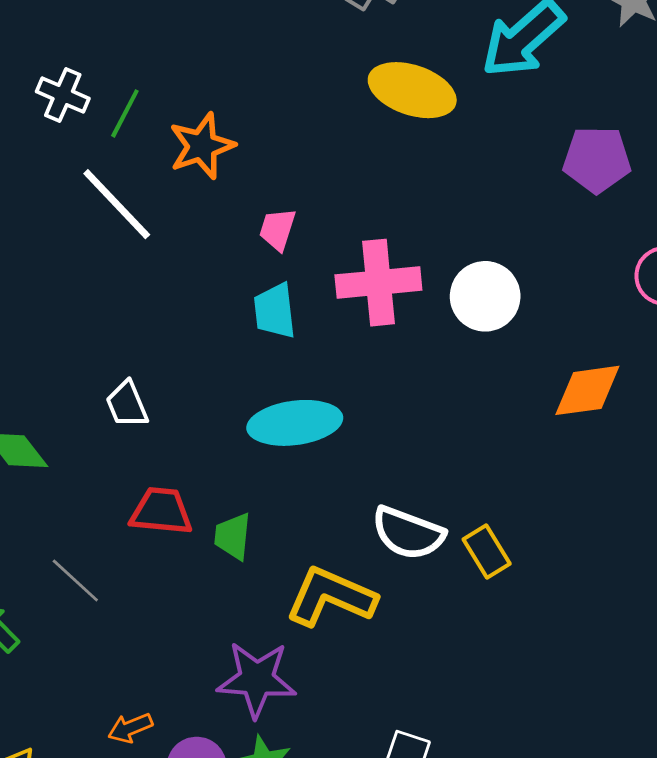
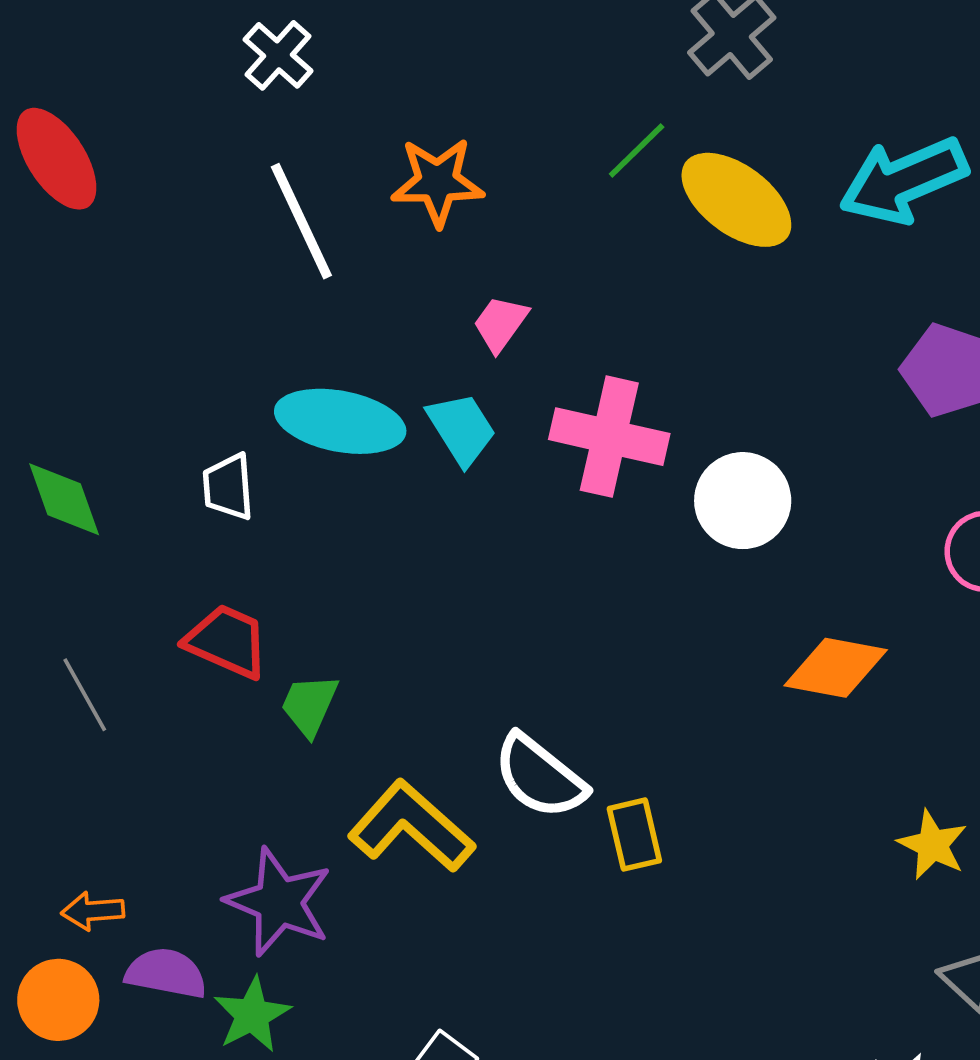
green line: (125, 113) -> (637, 150), moved
cyan trapezoid: (275, 311) -> (462, 429), turned 136
cyan ellipse: (295, 423) -> (340, 421), moved

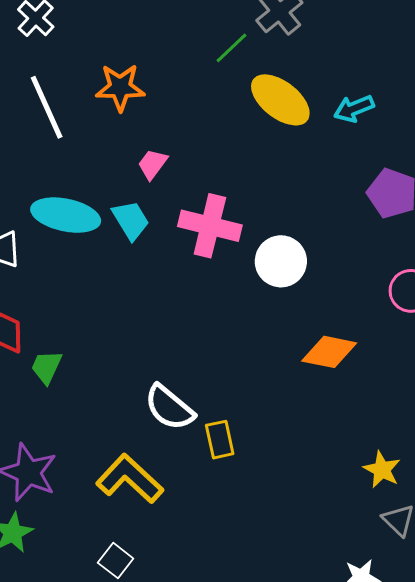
green line: (637, 150) -> (231, 48), moved
cyan arrow: (903, 180) -> (354, 109), moved, size x0.6
yellow L-shape: (411, 826) -> (130, 479), moved
yellow star: (933, 845) -> (382, 470), moved

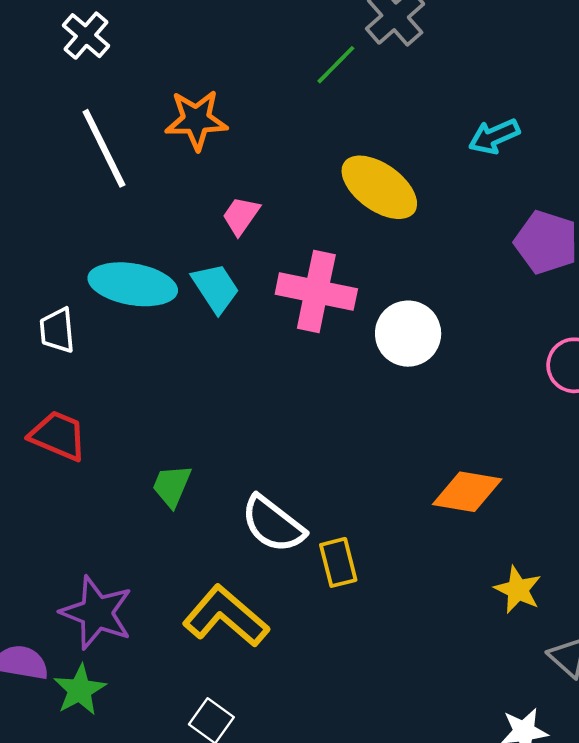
yellow ellipse: (280, 100) -> (379, 187), moved
orange diamond: (329, 352) -> (467, 492), moved
green trapezoid: (46, 367) -> (172, 486), moved
yellow star: (382, 470) -> (518, 590), moved

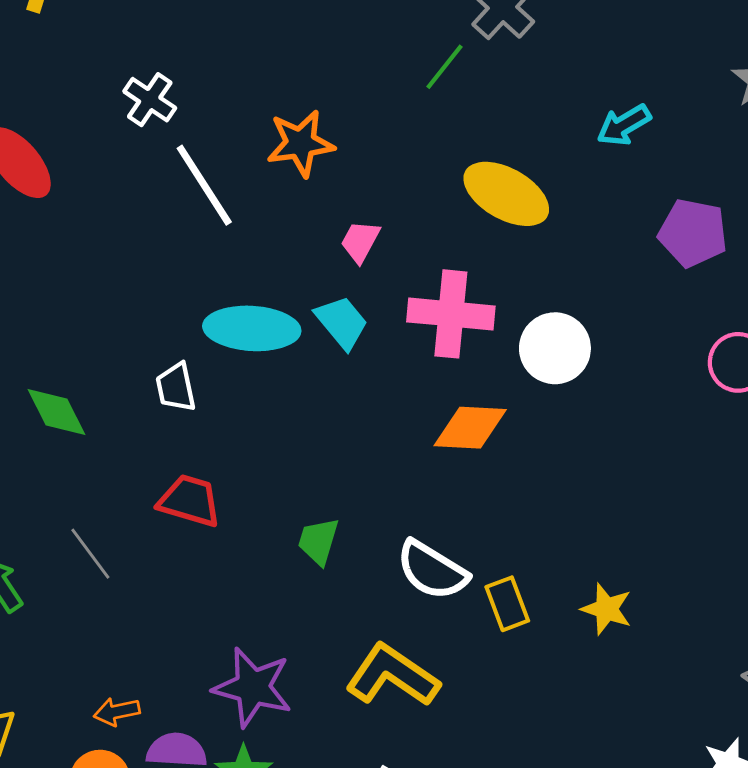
white cross: (86, 36) -> (150, 100), moved
orange diamond: (467, 492) -> (470, 428), moved
yellow star: (518, 590) -> (607, 609), moved

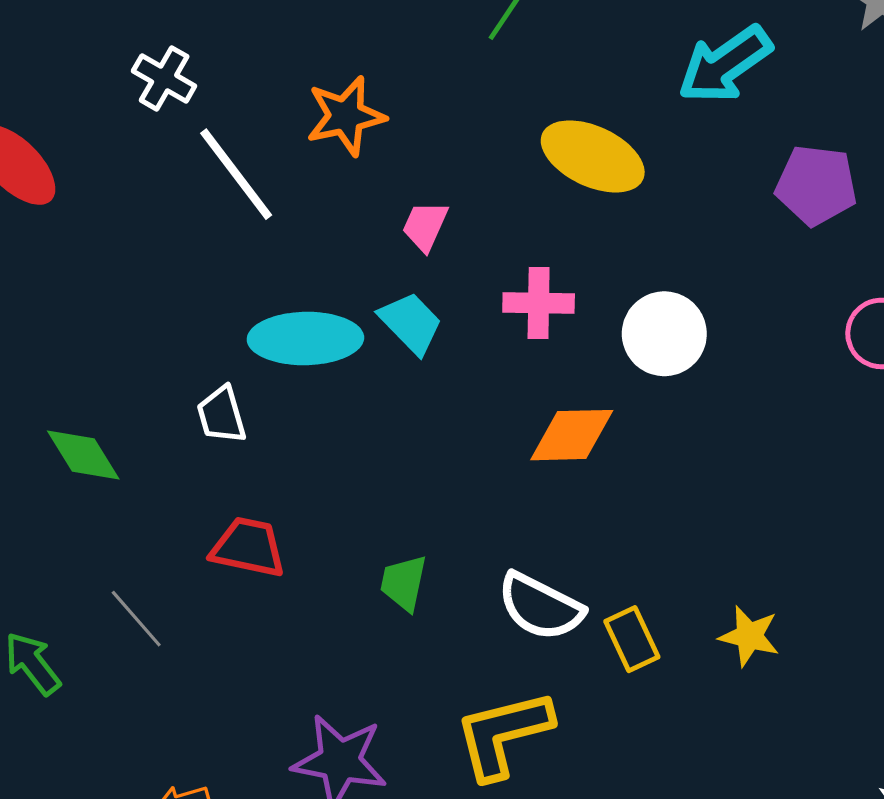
cyan arrow: (624, 125) -> (725, 64), size x1.5
pink cross: (451, 314) -> (539, 303), size x0.7
yellow L-shape: (392, 676) -> (503, 734), turned -44

